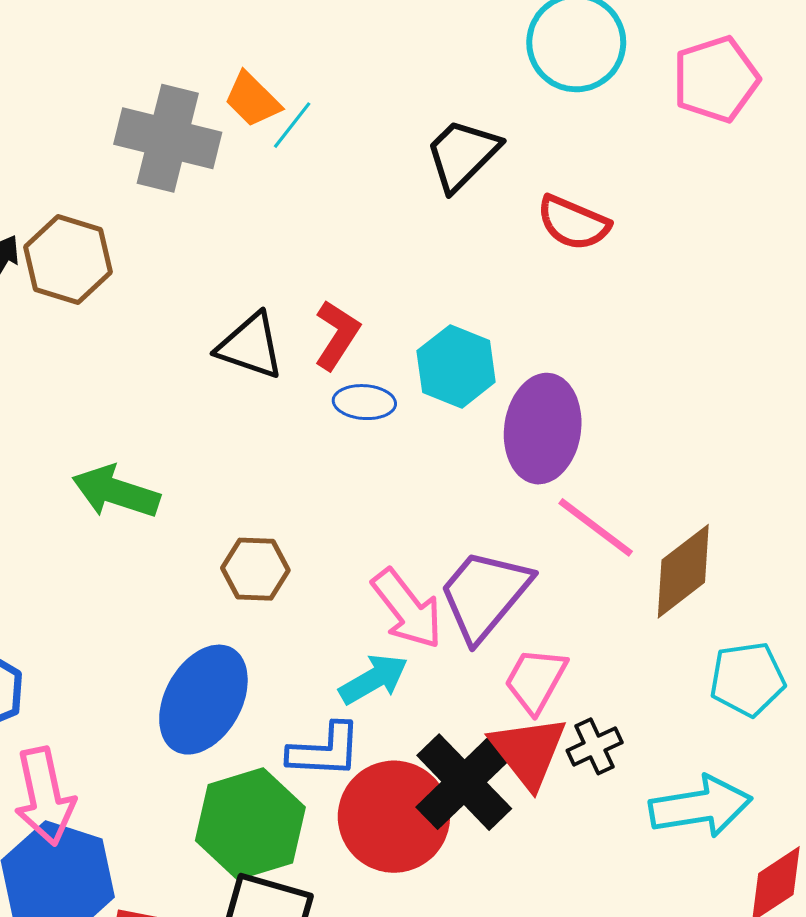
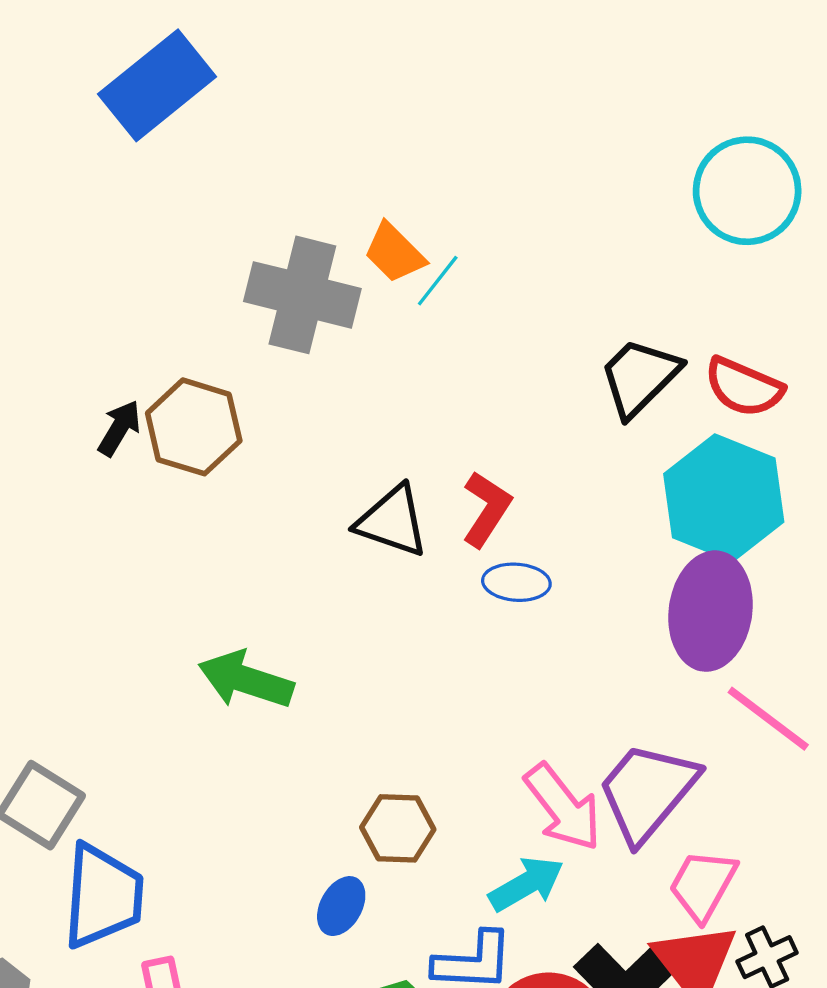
black trapezoid: (462, 155) -> (640, 377), moved
cyan hexagon: (456, 366) -> (724, 498), moved, size x1.4
brown hexagon: (255, 569) -> (398, 828), moved
blue ellipse: (203, 700) -> (341, 906), size x0.5

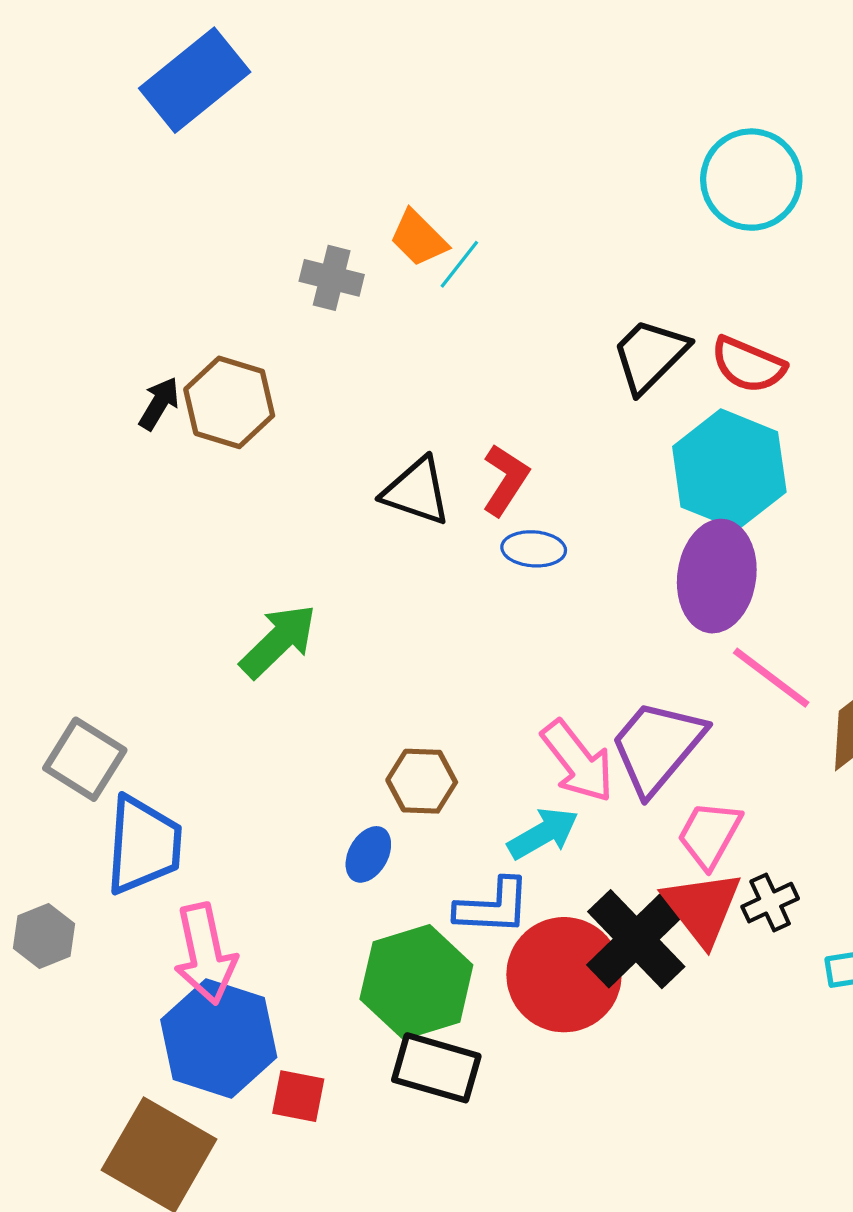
gray cross: (302, 295) -> (332, 278), size x0.6
green arrow: (246, 680) -> (278, 641), turned 118

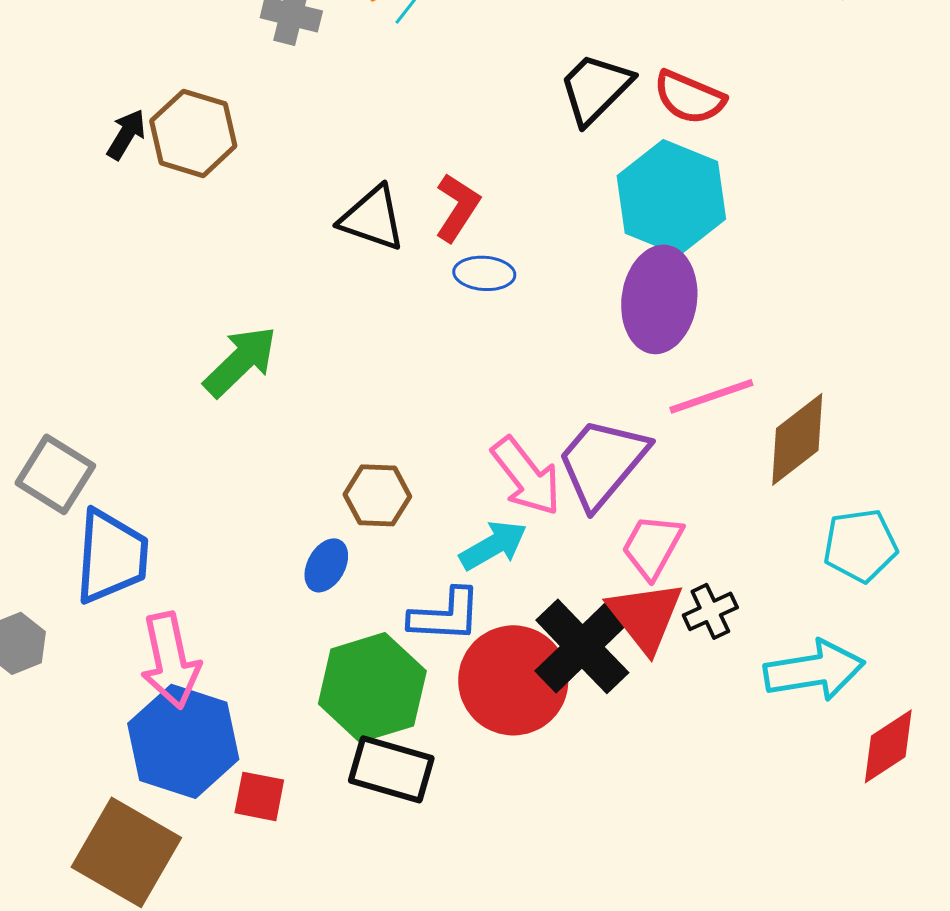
pink line: (771, 678) -> (711, 396), turned -56

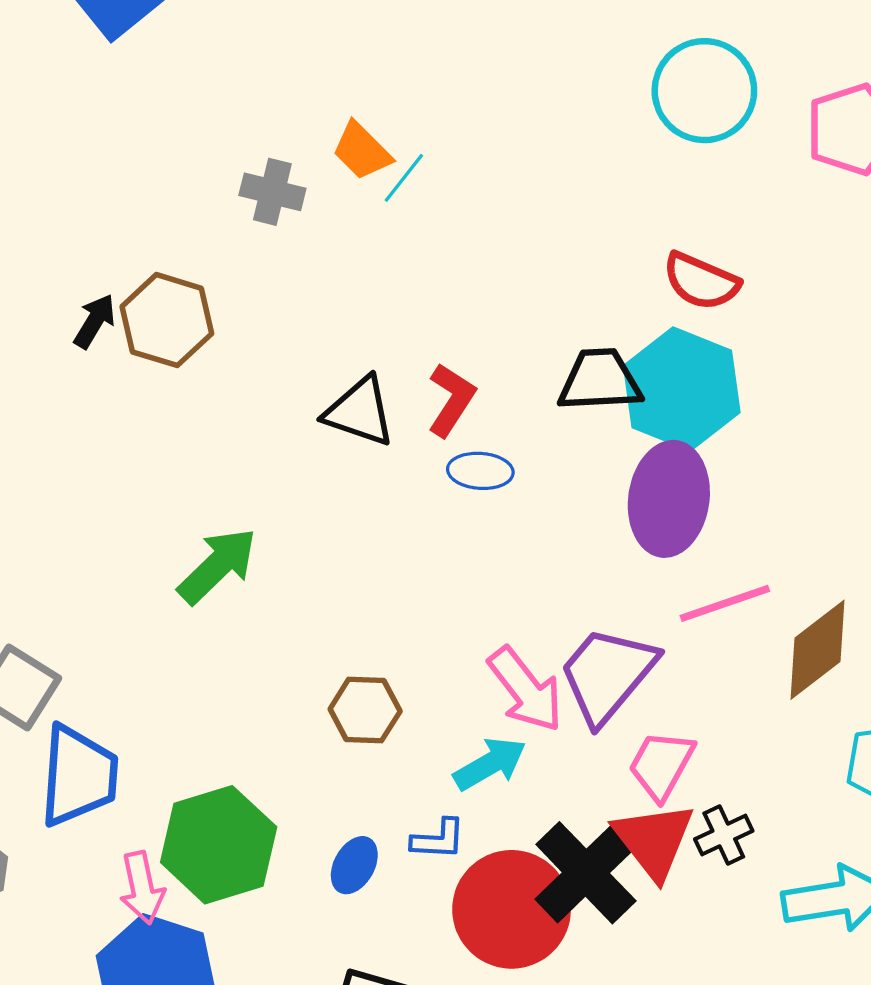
black trapezoid: (595, 88) -> (600, 380), moved, turned 42
blue ellipse: (326, 565) -> (354, 865), moved
blue L-shape: (445, 615) -> (438, 839), size x0.7
pink arrow: (170, 660) -> (142, 888), size x0.7
green hexagon: (372, 687) -> (219, 845), moved

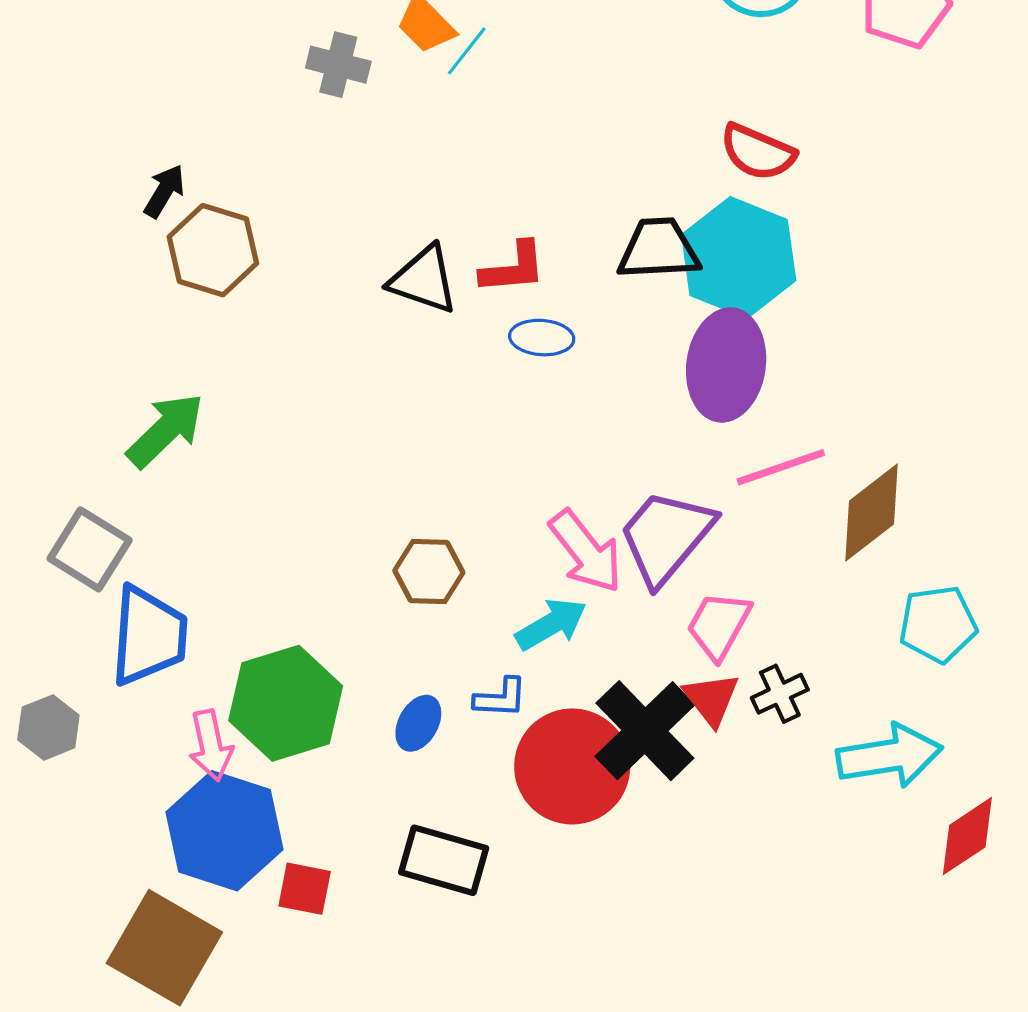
brown hexagon: (167, 320) -> (213, 250), moved
red L-shape: (451, 400) -> (513, 268), turned 52
green arrow: (217, 566) -> (165, 430), moved
red triangle: (654, 840) -> (711, 699), size x0.7

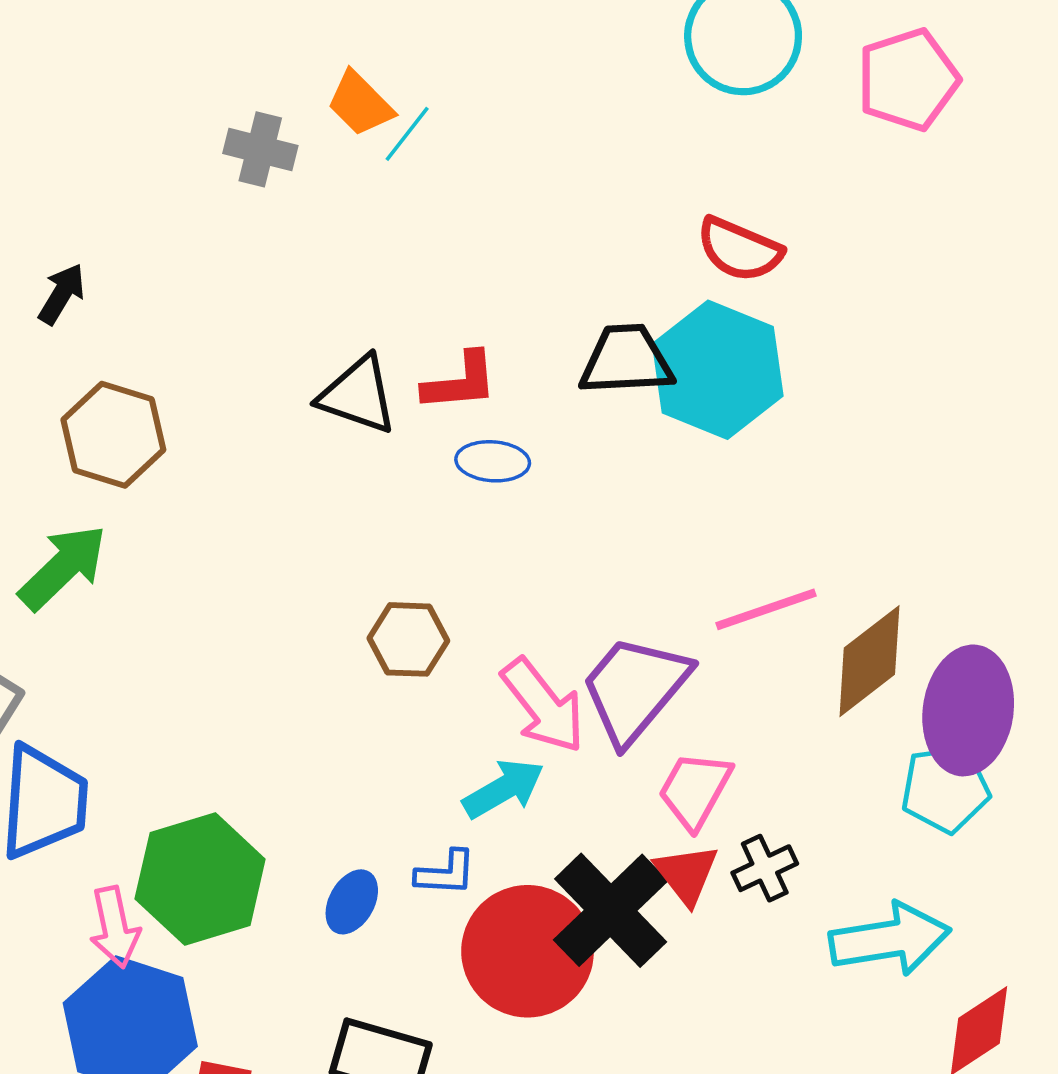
brown hexagon: (213, 250) -> (113, 435), moved
purple ellipse: (726, 365) -> (968, 710), moved
brown hexagon: (429, 572) -> (408, 639), moved

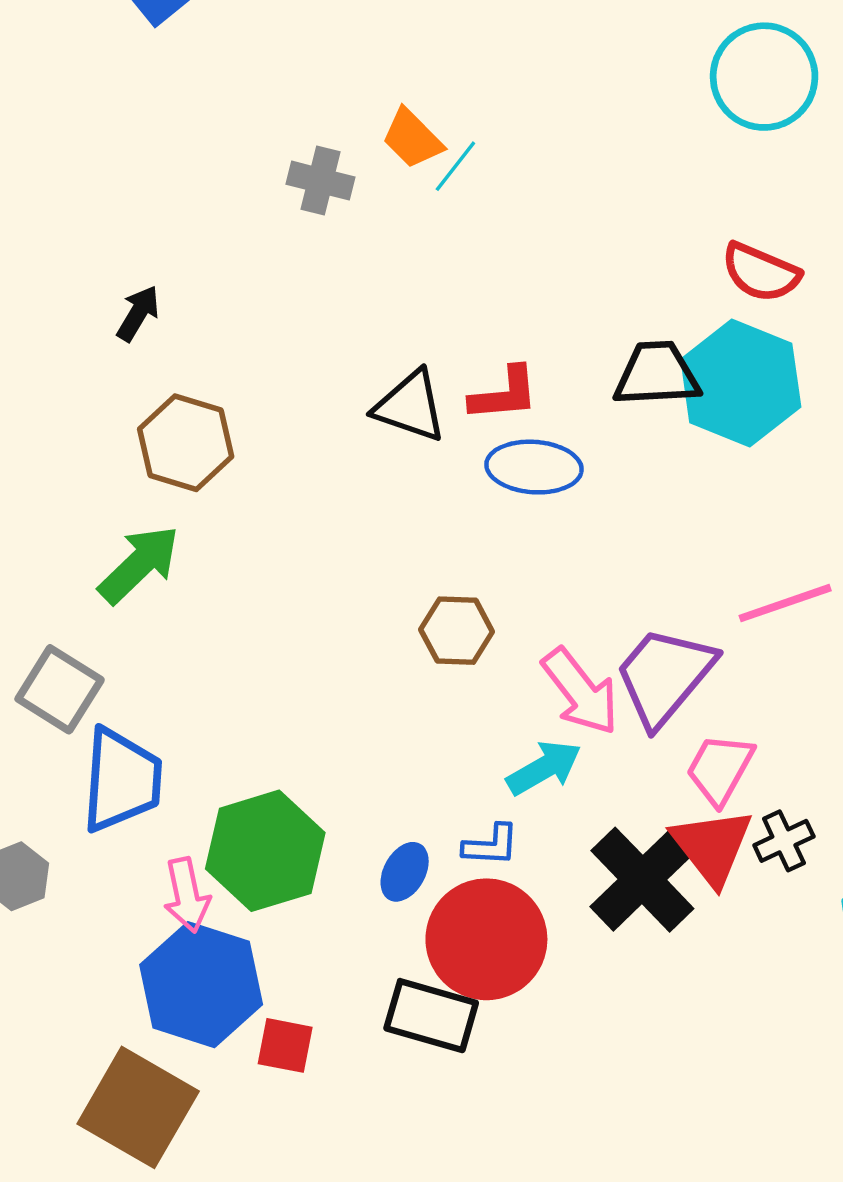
blue ellipse: (493, 461) -> (534, 467), size x1.4
red triangle: (686, 874) -> (712, 846), size x1.4
red circle: (528, 951) -> (486, 939), moved

